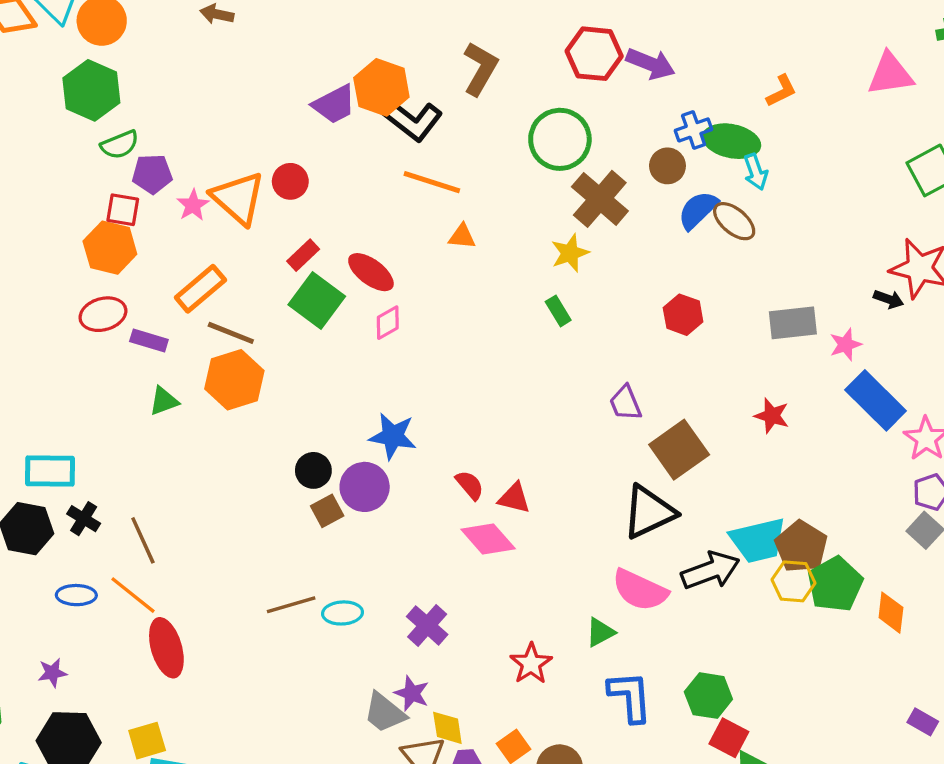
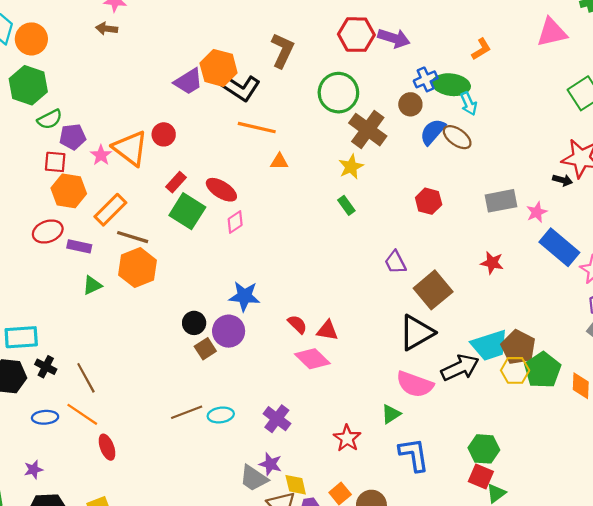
orange hexagon: (110, 248) -> (69, 191), moved
red ellipse: (166, 648) -> (107, 447), size x0.7
green hexagon: (708, 696) -> (484, 449), moved

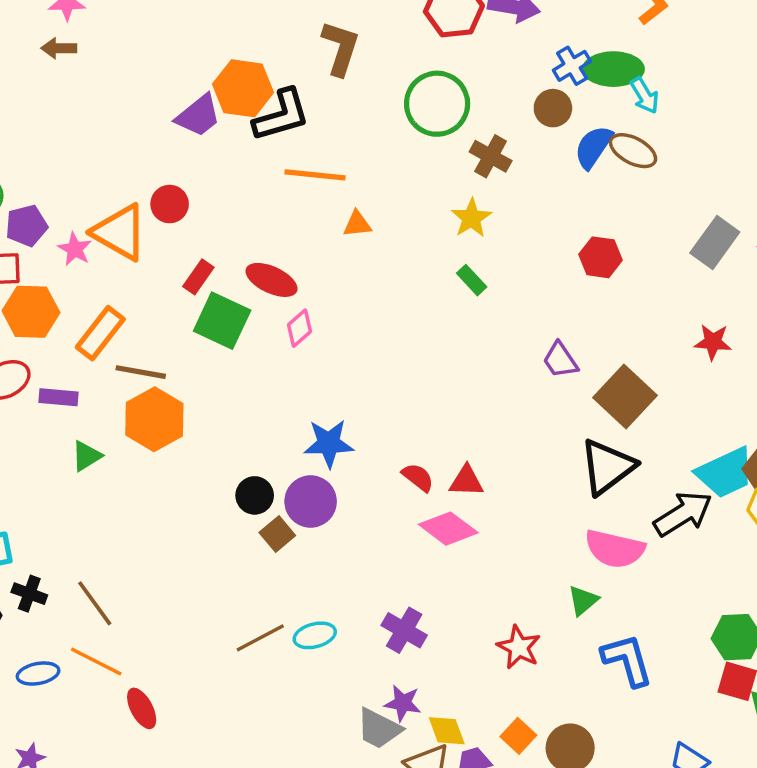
black L-shape: (240, 88) -> (281, 115), turned -42
brown cross: (368, 130) -> (491, 156), size x0.7
gray rectangle: (501, 201) -> (715, 242), turned -36

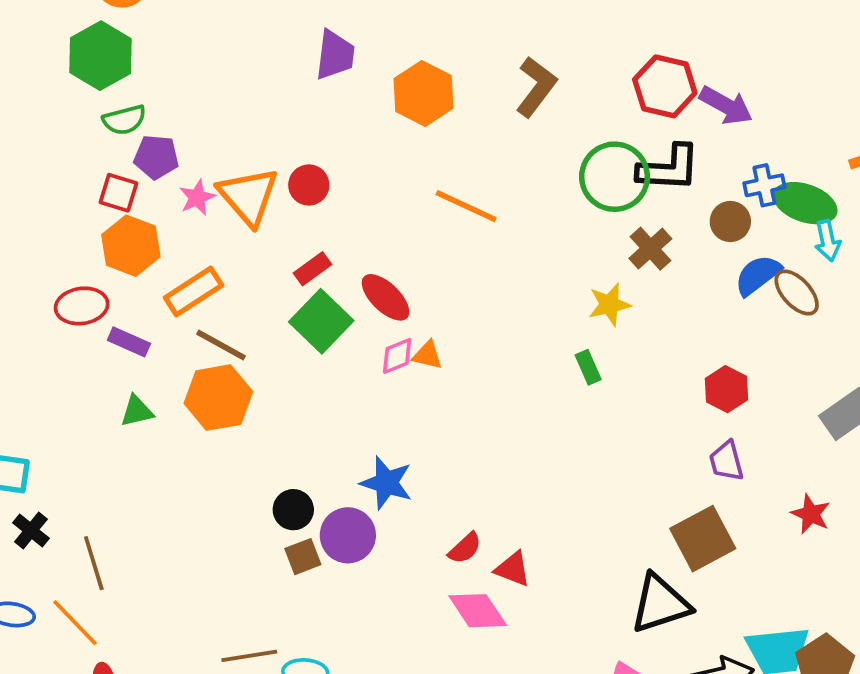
black L-shape: (281, 115) -> (669, 168), moved
purple trapezoid: (198, 116) -> (335, 55), moved, turned -63
orange triangle: (357, 224) -> (427, 355), moved
purple trapezoid: (560, 360) -> (726, 461), moved
red semicircle: (418, 477) -> (465, 548), turned 80

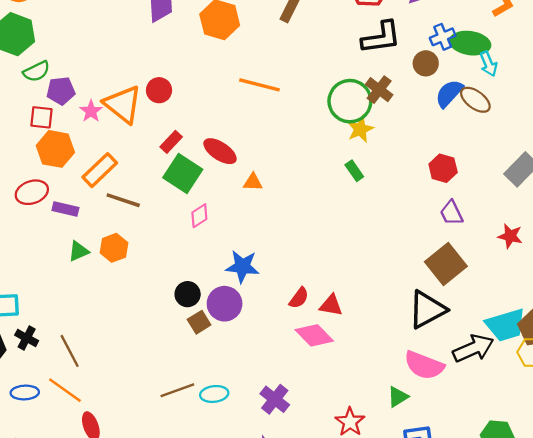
green circle: (615, 177) -> (350, 101), moved
pink diamond: (397, 356) -> (199, 216), moved
orange hexagon: (218, 398) -> (114, 248), moved, size x0.7

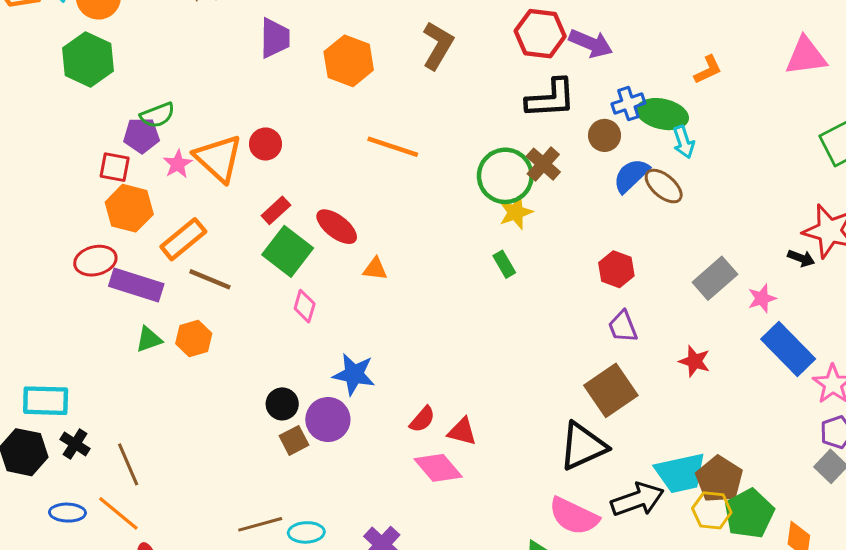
green semicircle: (37, 71) -> (157, 115), moved
purple rectangle: (65, 209) -> (136, 285), size x1.6
pink diamond: (199, 216) -> (305, 306), turned -45

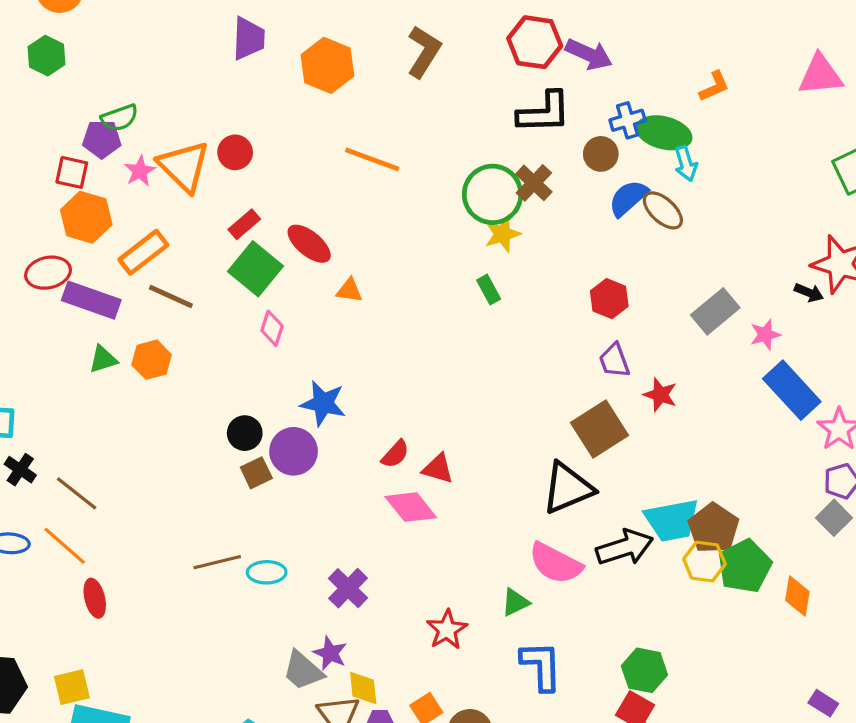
green hexagon: (88, 60) -> (47, 56), size x0.7
red star: (695, 361) -> (660, 395), moved
brown line: (128, 464) -> (77, 493), turned -30

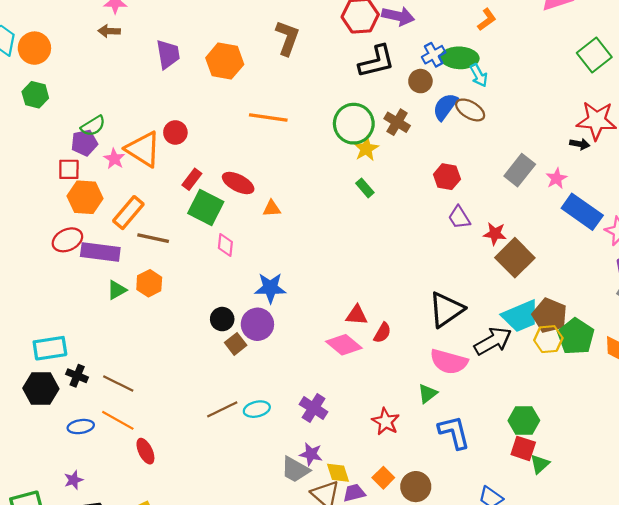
brown cross: (534, 183) -> (397, 122), moved
brown square: (600, 429) -> (515, 258), moved
red semicircle: (395, 454) -> (382, 333), moved

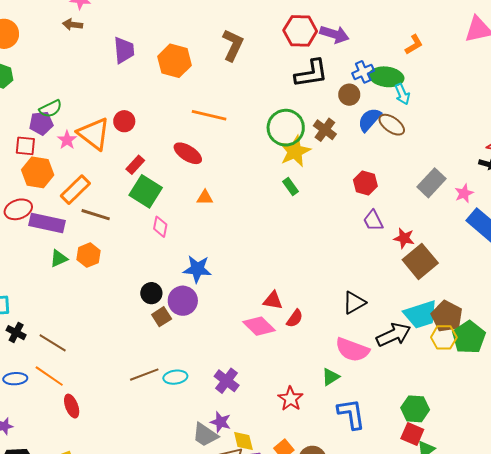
yellow star: (366, 149) -> (295, 151), size x1.4
red ellipse: (238, 183) -> (188, 153), moved
black triangle: (446, 310) -> (354, 303), size x0.7

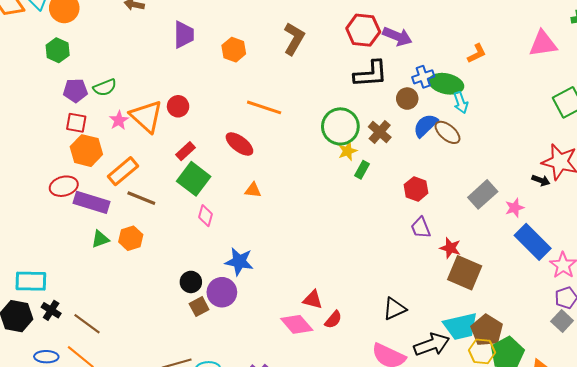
orange hexagon: (174, 61) -> (234, 50), size x0.7
purple pentagon: (41, 123) -> (75, 90), moved
yellow star: (295, 151) -> (348, 151), size x0.6
green rectangle: (291, 186) -> (362, 170), moved, turned 60
brown square: (420, 261) -> (465, 273), turned -32

